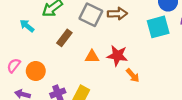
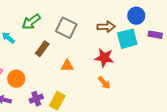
brown arrow: (117, 14) -> (106, 27), moved
red star: (117, 56) -> (104, 58), moved

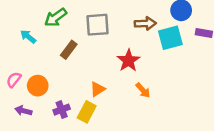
gray square: (66, 28) -> (97, 25), turned -30
red star: (104, 58) -> (129, 61), moved, turned 30
orange triangle: (67, 66) -> (97, 89), moved, turned -32

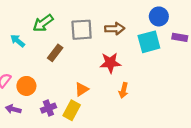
brown arrow: (145, 23) -> (115, 29), moved
red star: (129, 61) -> (110, 63), turned 30
orange arrow: (143, 90) -> (124, 90), turned 56

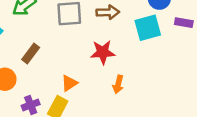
brown rectangle: (55, 53) -> (31, 53), moved

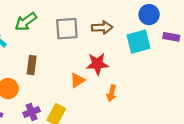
brown rectangle: (31, 53) -> (32, 65), turned -30
orange triangle: (69, 83) -> (77, 80), moved

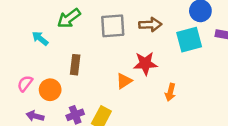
orange arrow: (111, 93) -> (170, 92), moved

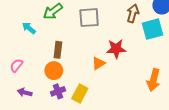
brown arrow: (150, 25) -> (133, 13), moved, turned -72
orange circle: (50, 90) -> (54, 71), moved
orange arrow: (170, 92) -> (154, 80), moved, size x1.5

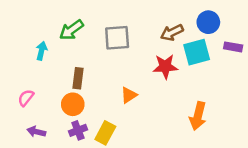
brown arrow: (133, 13) -> (172, 33), turned -132
cyan arrow: (29, 28) -> (41, 51), turned 64
red star: (116, 49) -> (165, 66), moved

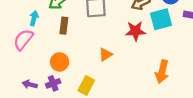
brown rectangle: (78, 78) -> (64, 26), moved
pink semicircle: (26, 98) -> (23, 40), moved, size x1.5
purple cross: (78, 130) -> (53, 83), moved

